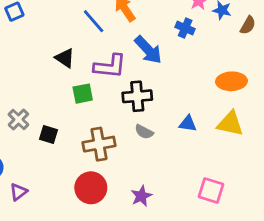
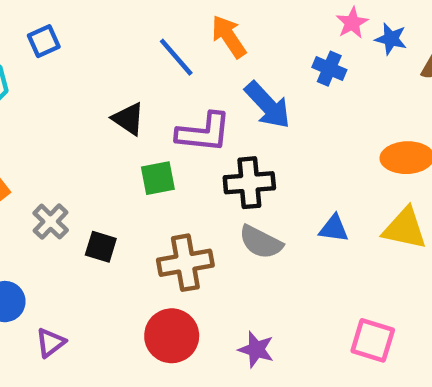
gray semicircle: (144, 132) -> (261, 242), size x1.4
purple star: (141, 196) -> (256, 349), turned -30

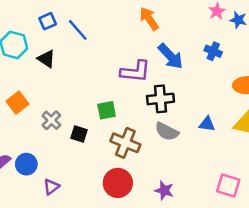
blue line: (176, 57) -> (78, 30), moved
blue cross: (329, 69) -> (213, 51), moved
black triangle: (128, 119) -> (46, 59), moved
green square: (158, 178) -> (107, 110), moved
brown cross: (185, 263) -> (125, 143), turned 32

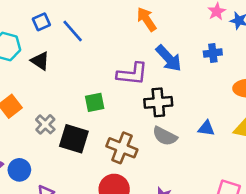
blue cross: (213, 51) -> (213, 53), turned -30
green square: (107, 110) -> (95, 102), moved
black square: (79, 134) -> (74, 139), size x1.6

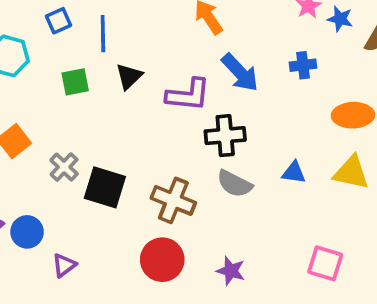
blue line: (73, 31) -> (103, 34), turned 40
black triangle: (40, 61) -> (129, 76), moved, turned 42
green square: (95, 102) -> (75, 82), moved

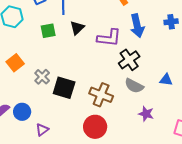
blue arrow: (240, 73) -> (137, 26), turned 30
black cross: (225, 136) -> (129, 60), turned -30
purple star: (231, 271) -> (146, 114), moved

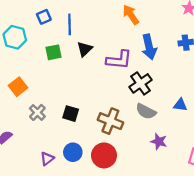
gray cross: (42, 77) -> (37, 112), moved
black square: (64, 88) -> (71, 114), size x0.7
blue circle: (22, 112) -> (73, 152), moved

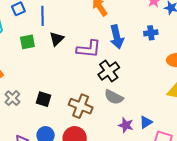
blue triangle: (180, 105) -> (146, 122), moved, turned -40

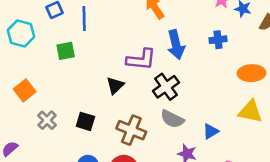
black triangle: (57, 39) -> (115, 86), moved
blue triangle: (146, 122) -> (211, 131), moved

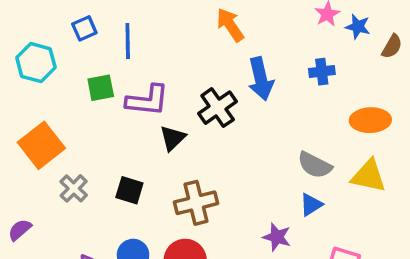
purple L-shape: (141, 59) -> (147, 100), moved
black cross: (166, 87) -> (218, 108), moved
orange square: (25, 90) -> (41, 145), size x1.4
gray semicircle: (172, 119) -> (315, 165), moved
brown cross: (131, 130) -> (196, 203), turned -36

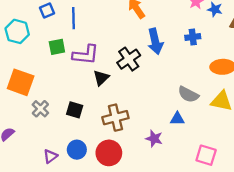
orange square: (41, 145) -> (21, 82), turned -32
blue triangle: (311, 205) -> (177, 119), moved, turned 32
purple star: (277, 237) -> (154, 139), moved

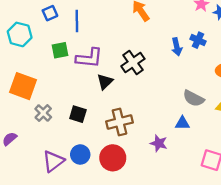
blue cross: (193, 37) -> (198, 40), turned 32
blue arrow: (155, 41) -> (177, 47), moved, size x0.7
purple triangle: (50, 156) -> (53, 161), size x1.5

